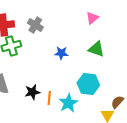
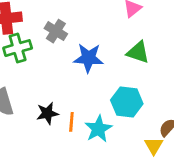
gray cross: (35, 25) -> (56, 31), moved
blue star: (61, 53) -> (88, 58), size x1.5

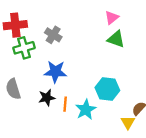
green triangle: (138, 52) -> (116, 39), moved
blue star: (88, 58) -> (55, 72), moved

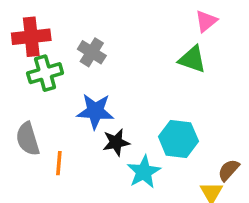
pink triangle: (112, 18) -> (206, 21), moved
black star: (47, 98) -> (116, 142), moved
orange line: (65, 104) -> (59, 163), moved

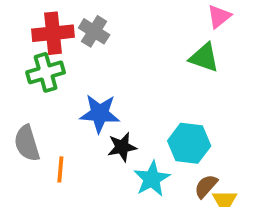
red cross: (31, 37) -> (53, 33), moved
gray cross: (92, 52) -> (94, 31), moved
brown semicircle: (229, 170) -> (206, 186), moved

